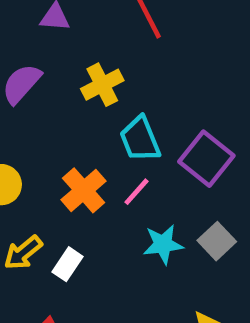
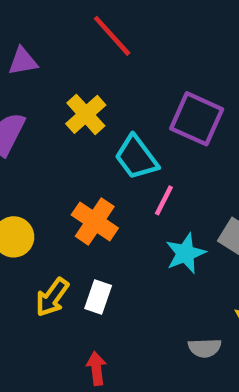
purple square: (206, 159) -> (197, 119), moved
pink line: (137, 192) -> (164, 200), moved

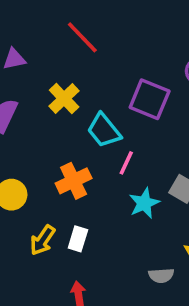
orange cross: (95, 221) -> (74, 181), turned 32

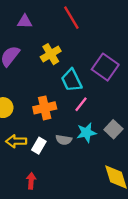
yellow arrow: (43, 240) -> (16, 141), turned 42
gray semicircle: (161, 275) -> (64, 140), moved

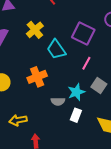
pink line: (81, 104) -> (86, 63), moved
yellow arrow: (16, 141) -> (18, 120), moved
white rectangle: (39, 146) -> (76, 115), moved

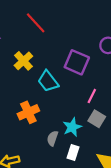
pink line: (86, 63) -> (92, 96), moved
gray semicircle: (58, 101) -> (52, 138), turned 112

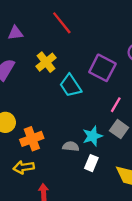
orange cross: (28, 112) -> (32, 139), moved
gray semicircle: (52, 138) -> (71, 146), turned 72

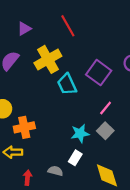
purple triangle: (15, 33) -> (24, 29), turned -32
yellow cross: (46, 62) -> (48, 59), size x1.4
gray semicircle: (71, 146) -> (55, 171), moved

